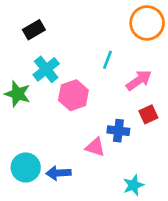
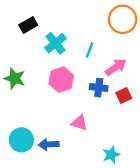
cyan cross: (46, 69) -> (55, 43), moved
blue cross: (118, 131) -> (99, 88), moved

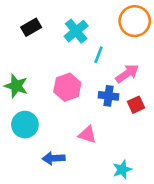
cyan cross: (55, 43) -> (76, 31), moved
cyan circle: (21, 140) -> (25, 125), moved

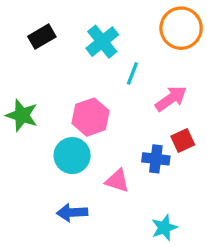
blue cross: (108, 96) -> (156, 159), moved
cyan circle: (25, 125) -> (72, 156), moved

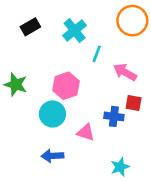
pink arrow: (171, 99) -> (125, 72), turned -115
red square: (183, 140) -> (134, 103), turned 35

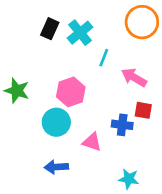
black rectangle: (30, 27) -> (50, 29), moved, turned -36
cyan star: (120, 167) -> (129, 179), turned 30

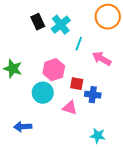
black rectangle: (50, 29) -> (38, 22), turned -49
red square: (143, 110) -> (77, 84), moved
blue arrow: (56, 167) -> (23, 127), moved

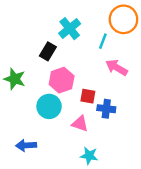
black rectangle: (38, 22) -> (48, 51), moved, turned 56
cyan line: (79, 44) -> (103, 41), moved
cyan star: (98, 136) -> (89, 156), moved

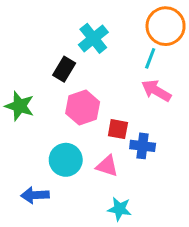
cyan line: (103, 41) -> (150, 58), moved
cyan circle: (49, 106) -> (66, 160), moved

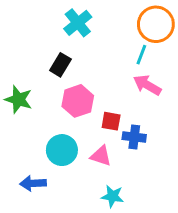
cyan cross: (93, 38) -> (78, 23), moved

